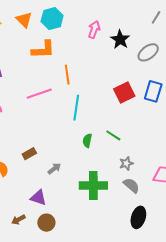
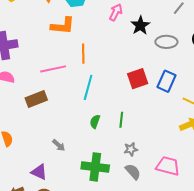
gray ellipse: (148, 52) -> (166, 42), turned 30
green line: (113, 135) -> (121, 120), turned 56
brown rectangle: (29, 154) -> (36, 99), moved, size x1.5
gray arrow: (54, 169) -> (59, 145), turned 72

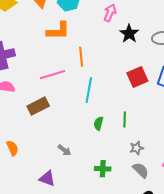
black star: (140, 25) -> (129, 34), moved
green cross: (95, 167) -> (103, 169), size x0.6

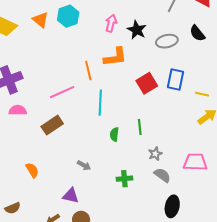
orange L-shape: (58, 31) -> (115, 57), moved
black star: (129, 34) -> (137, 30), moved

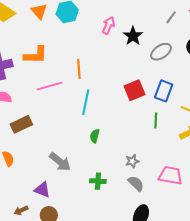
gray ellipse: (167, 41) -> (161, 52), turned -30
orange L-shape: (115, 57) -> (36, 55), moved
brown rectangle: (52, 125) -> (21, 124), moved
green line: (140, 127) -> (156, 121), moved
gray arrow: (84, 165) -> (60, 162), size x1.6

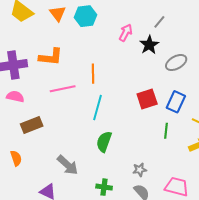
gray line: (171, 17) -> (159, 22), moved
green semicircle: (95, 136) -> (104, 142), size x1.5

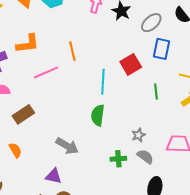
blue rectangle: (176, 102) -> (161, 49), moved
cyan line: (97, 108) -> (103, 82), moved
green cross: (104, 187) -> (118, 159), moved

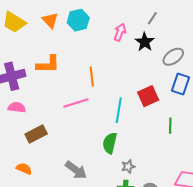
pink line: (46, 72) -> (76, 103), moved
gray star: (138, 135) -> (128, 167), moved
orange semicircle: (15, 150) -> (24, 169), turned -42

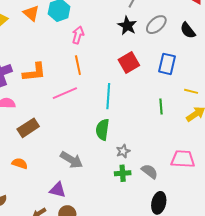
pink arrow: (120, 32) -> (78, 35), moved
gray ellipse: (173, 57) -> (156, 25), moved
orange L-shape: (48, 64) -> (34, 72), moved
red square: (148, 96) -> (129, 63), moved

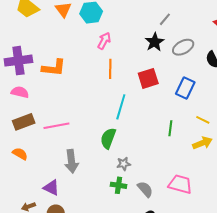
orange line: (78, 65) -> (110, 69), moved
pink line: (65, 93) -> (56, 126), moved
brown rectangle: (28, 128) -> (24, 122), moved
gray arrow: (72, 160) -> (71, 161), turned 40

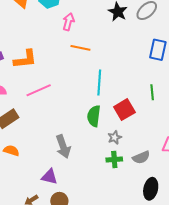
orange line: (110, 69) -> (80, 48), turned -66
red square: (148, 78) -> (124, 110), moved
pink line: (56, 126) -> (39, 90), moved
gray semicircle: (145, 189) -> (141, 157), turned 120

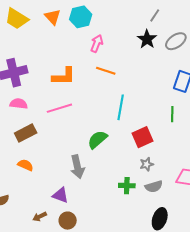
orange L-shape: (25, 59) -> (64, 76), moved
green line: (152, 92) -> (172, 114), moved
green semicircle: (94, 116) -> (97, 140), moved, turned 35
gray star: (115, 137) -> (147, 164), moved

